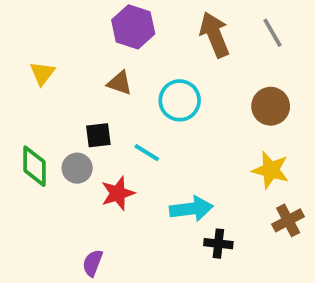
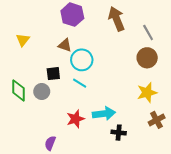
gray line: (273, 33) -> (148, 33), moved
cyan circle: (180, 100) -> (82, 60), moved
yellow star: (271, 170) -> (147, 93), turned -30
red star: (118, 193) -> (75, 119), moved

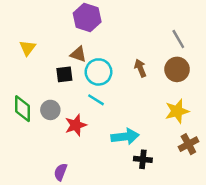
brown arrow: (117, 19) -> (140, 68), moved, size x0.6
black square: (53, 74) -> (64, 74), moved
red star: (75, 119) -> (76, 125), moved

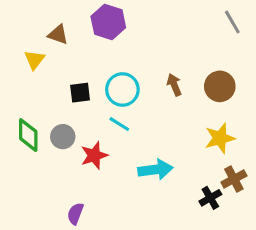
gray line: (178, 39) -> (232, 22), moved
brown triangle: (78, 54) -> (58, 35), moved
black cross: (143, 159) -> (210, 198), moved, turned -36

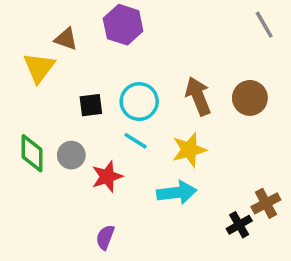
yellow triangle: (34, 60) -> (39, 68), size x1.4
brown arrow: (174, 85) -> (198, 96), size x1.5
yellow star: (220, 138) -> (189, 150), moved
purple semicircle: (75, 214) -> (105, 237), moved

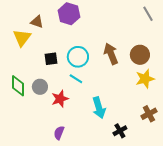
yellow star: (189, 150) -> (145, 79), moved
cyan arrow: (177, 193) -> (99, 108), turned 80
black cross: (239, 225) -> (120, 131), moved

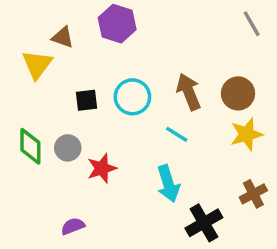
cyan line: (76, 79) -> (177, 134), moved
black cross: (120, 131) -> (204, 223), size x1.5
purple semicircle: (59, 133) -> (73, 226), moved, turned 48

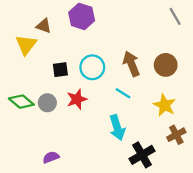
yellow star: (247, 134) -> (164, 105), moved, turned -30
green diamond: (30, 146) -> (21, 102), turned -50
red star: (102, 168) -> (77, 99), moved

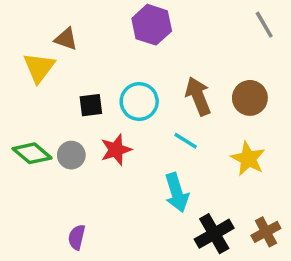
purple hexagon: (82, 16) -> (152, 25), moved
brown cross: (176, 135) -> (266, 232), moved
purple semicircle: (51, 157) -> (77, 237), turned -56

